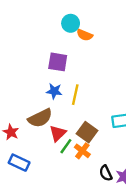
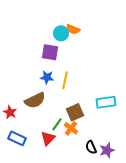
cyan circle: (71, 23) -> (61, 33), moved
brown square: (87, 132) -> (75, 112), turned 30
red triangle: (58, 133) -> (48, 138), moved

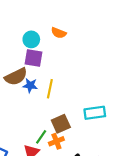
cyan circle: (61, 33) -> (31, 39), moved
brown semicircle: (35, 100) -> (16, 77), moved
orange cross: (71, 128) -> (56, 141), turned 32

